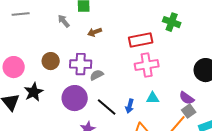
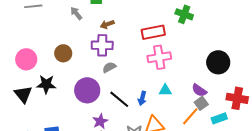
purple cross: (81, 64) -> (102, 45), moved
black star: (34, 92) -> (46, 84), turned 30

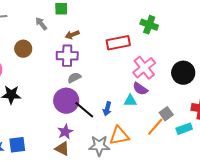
brown circle: (63, 53) -> (23, 49), moved
pink cross: (159, 57) -> (144, 68), moved, turned -30
purple circle: (87, 90) -> (66, 101), moved
purple semicircle: (199, 90) -> (140, 89), moved

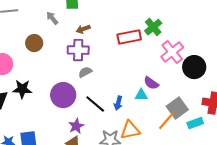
green cross: (149, 25) -> (153, 27), moved, turned 30
pink cross: (144, 68) -> (172, 52), moved
purple circle: (66, 101) -> (63, 95), moved
gray square: (166, 114) -> (177, 108), size x1.5

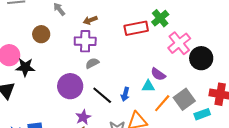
black star: (22, 89) -> (25, 67), moved
orange line: (166, 121) -> (162, 103), moved

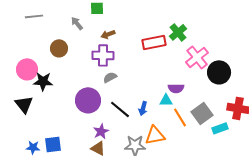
purple semicircle: (158, 74) -> (176, 88), turned -35
orange line: (162, 103) -> (180, 117), turned -72

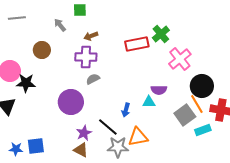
black circle: (219, 72) -> (202, 86), moved
black line: (120, 109) -> (108, 127), moved
orange line: (180, 117) -> (197, 104), moved

